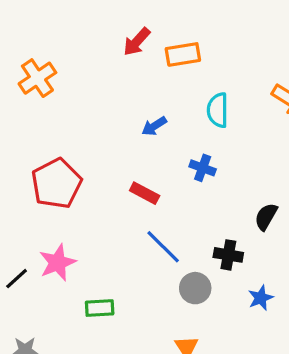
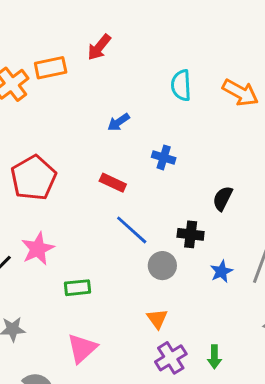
orange rectangle: (183, 54) -> (51, 68), moved
cyan semicircle: (218, 110) -> (181, 85), moved

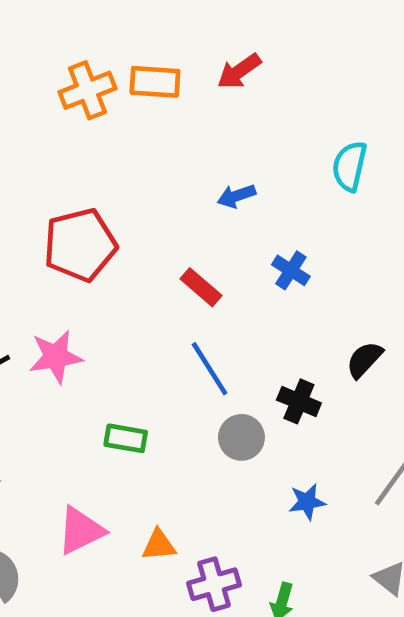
blue star: (221, 271) -> (307, 502), moved
green rectangle: (78, 288) -> (126, 438), moved
orange triangle: (157, 319) -> (159, 545), moved, turned 45

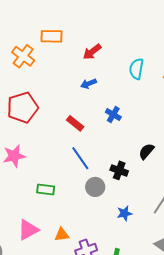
red arrow: (239, 71) -> (92, 52), moved
orange cross: (88, 90) -> (23, 56), moved, turned -30

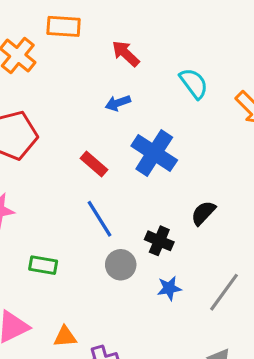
red arrow: (92, 52) -> (126, 54), turned 78
cyan semicircle: (136, 69) -> (194, 83), turned 130
blue cross: (113, 115) -> (154, 153), size x1.8
blue star: (124, 213) -> (169, 288), moved

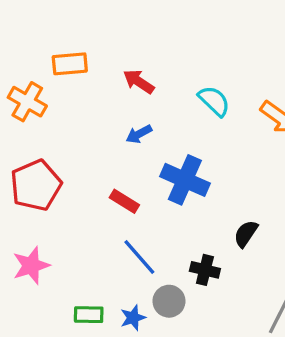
blue star: (169, 288) -> (133, 318), moved

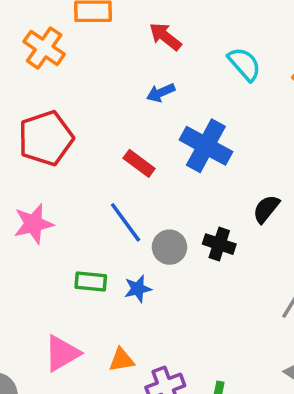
blue line: (139, 257) -> (126, 222), moved
gray circle: (169, 301) -> (169, 247), moved

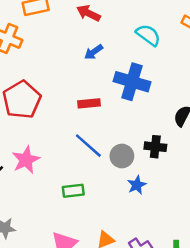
cyan semicircle: (244, 64) -> (148, 35), moved
red rectangle: (139, 163) -> (89, 103), turned -30
blue star: (138, 289) -> (137, 185), moved

